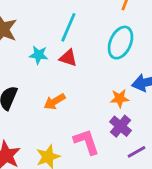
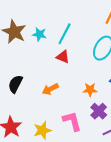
cyan star: (39, 55) -> (39, 34), moved
orange star: (120, 98) -> (90, 90), moved

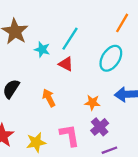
cyan star: (39, 34) -> (42, 49), moved
orange arrow: (50, 89) -> (49, 98), turned 84

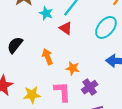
orange star: (92, 103) -> (73, 68), moved

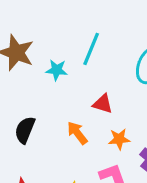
red triangle: (66, 28) -> (103, 104), moved

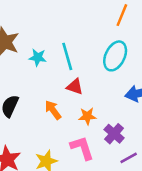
cyan line: (91, 49) -> (67, 56), moved, turned -40

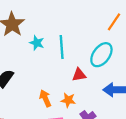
red triangle: (75, 87) -> (79, 75), moved, turned -40
orange arrow: (53, 110) -> (45, 98), moved

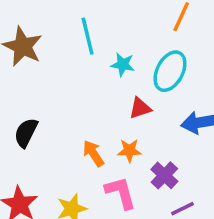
cyan star: (37, 43) -> (123, 65), moved
cyan line: (62, 47) -> (88, 36), moved

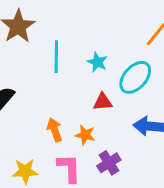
cyan line: (88, 36) -> (56, 57), moved

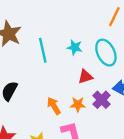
cyan ellipse: (135, 77) -> (106, 53), turned -55
purple cross: (109, 163) -> (102, 100), moved

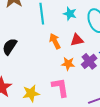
orange arrow: (54, 106) -> (55, 41), moved

